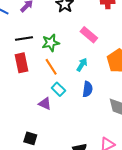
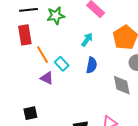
orange line: (51, 67) -> (42, 55), moved
black square: (30, 138) -> (30, 113), turned -32

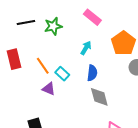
red rectangle: (25, 35) -> (14, 59), moved
gray diamond: (122, 85) -> (99, 97), moved

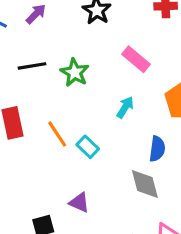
green star: (53, 26) -> (75, 73), turned -30
blue semicircle: (92, 73) -> (157, 149), moved
purple triangle: (49, 89) -> (79, 203), moved

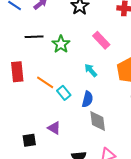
cyan arrow: (125, 107) -> (91, 70), turned -80
orange line: (57, 134) -> (45, 82), turned -30
blue semicircle: (157, 149) -> (87, 99), moved

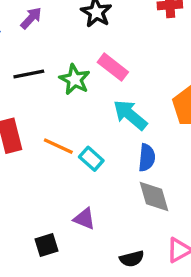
pink rectangle: (101, 40) -> (113, 67), moved
cyan arrow: (91, 70) -> (130, 115), size x1.5
blue semicircle: (87, 99) -> (147, 158), moved

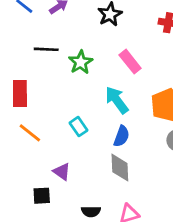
pink rectangle: (113, 67) -> (130, 62), moved
orange line: (58, 146) -> (30, 133), moved
black square: (46, 245) -> (42, 196), moved

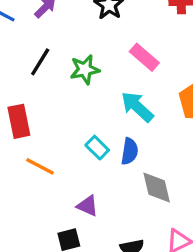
black line: (46, 49) -> (40, 62), turned -50
green star: (81, 62) -> (85, 70), turned 30
blue semicircle: (122, 136) -> (130, 151), moved

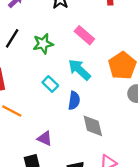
cyan rectangle: (97, 148) -> (50, 84), moved

